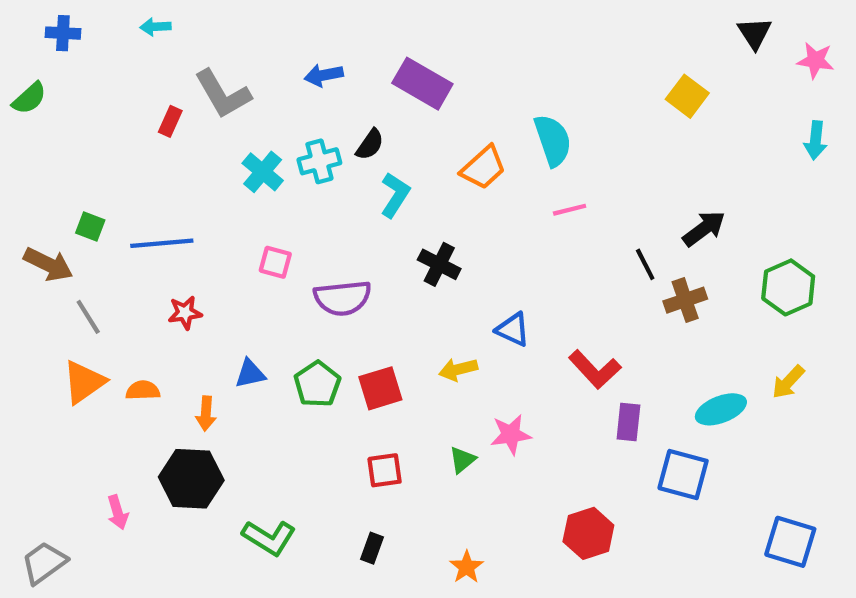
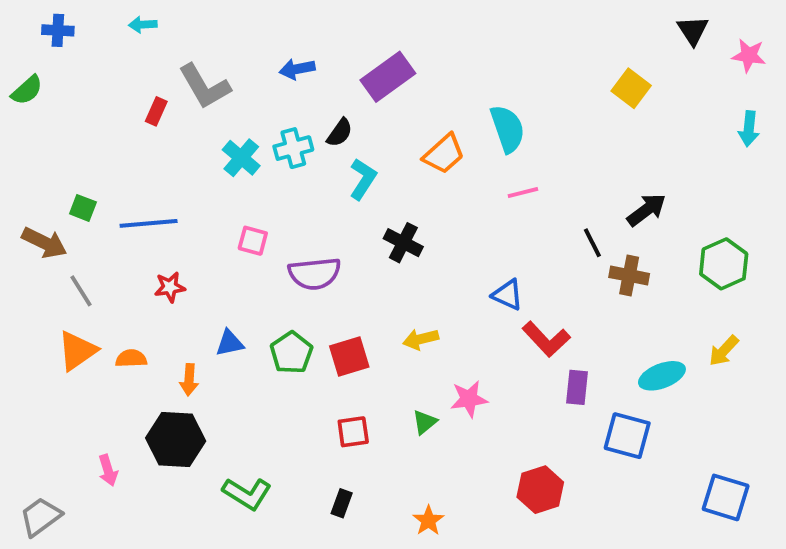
purple rectangle: (422, 84) -> (388, 77), turned -66
brown cross: (685, 300) -> (629, 275), turned 30
blue triangle: (513, 329) -> (508, 295), moved

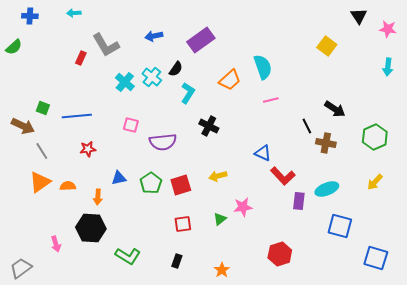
cyan cross: (293, 148) -> (152, 77), turned -36
black arrow: (646, 210) -> (335, 109), turned 70
cyan ellipse: (662, 376) -> (327, 189), moved
blue square: (627, 436) -> (340, 226), moved

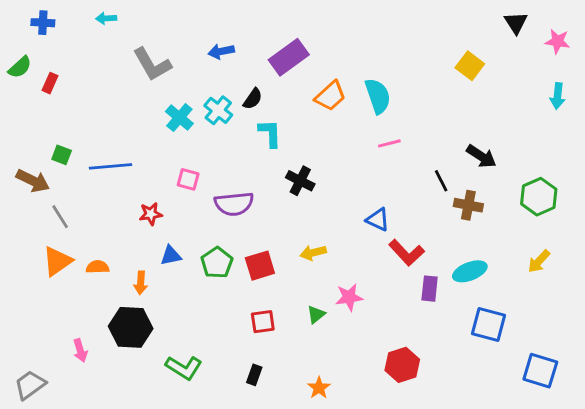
red rectangle: (81, 58) -> (50, 83), moved
orange trapezoid: (230, 80) -> (330, 96), moved
cyan L-shape: (188, 93) -> (270, 133), turned -35
red star: (88, 149) -> (151, 214), moved

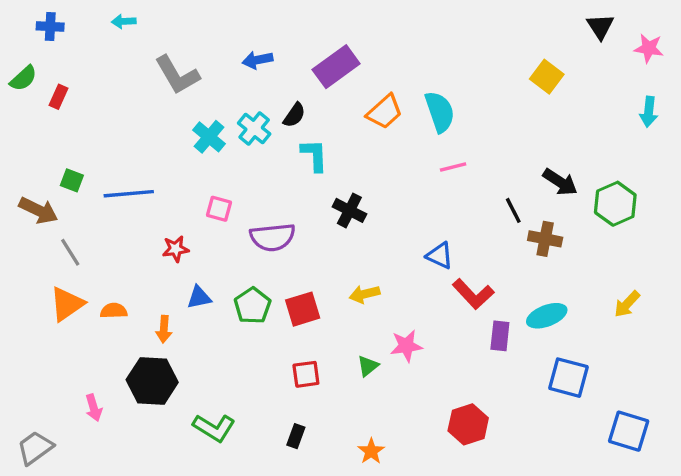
green hexagon: (539, 197) -> (615, 204), moved

